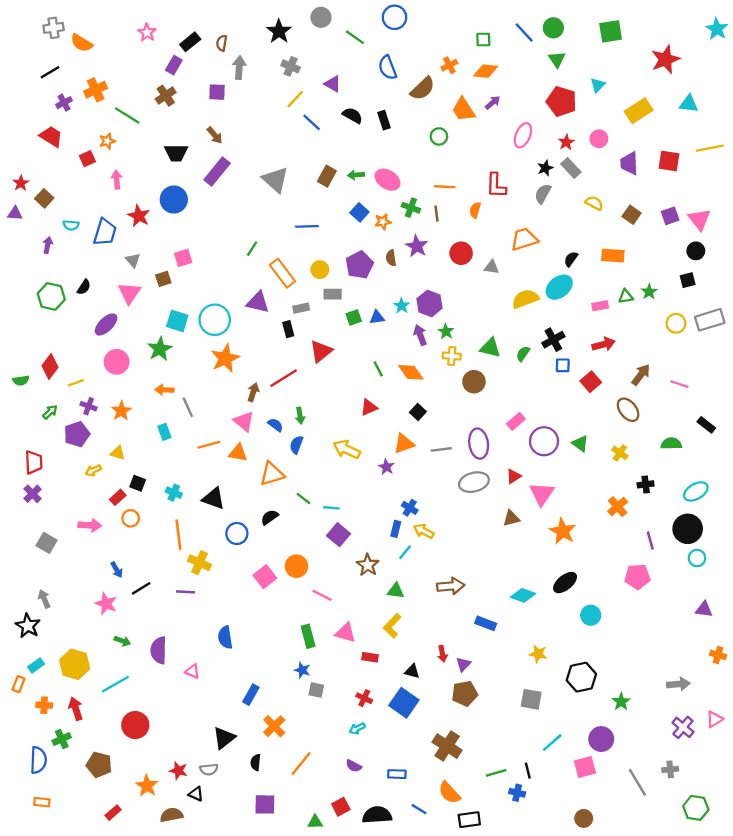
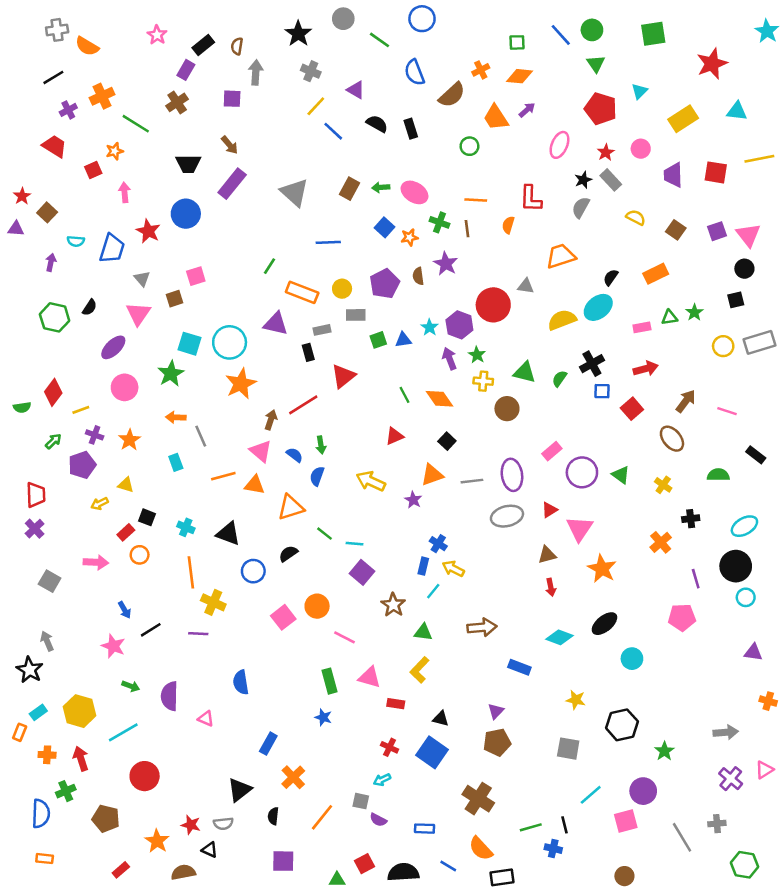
red circle: (461, 253) -> (493, 305), moved, size x1.4
orange rectangle: (613, 256) -> (656, 274), turned -30
orange rectangle: (282, 273) -> (302, 292), turned -32
red arrow: (442, 654) -> (551, 587), moved
gray square: (316, 690) -> (361, 801), moved

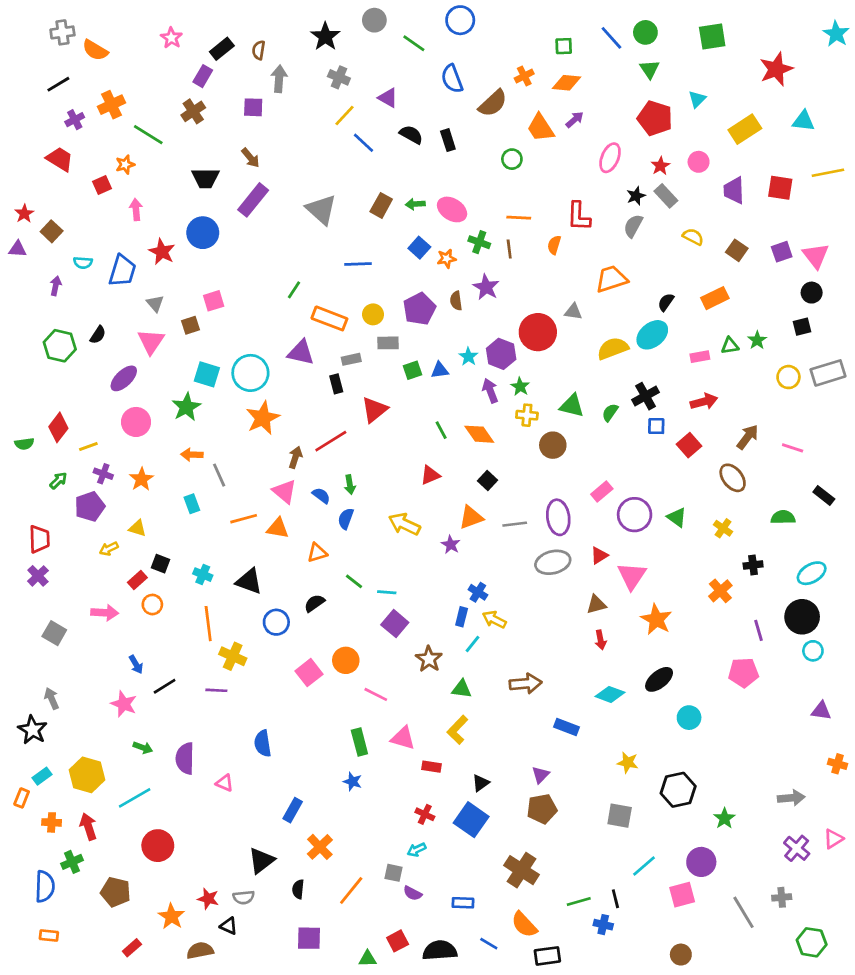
orange triangle: (291, 507) -> (317, 553), size x0.7
black triangle: (441, 719) -> (481, 783), turned -49

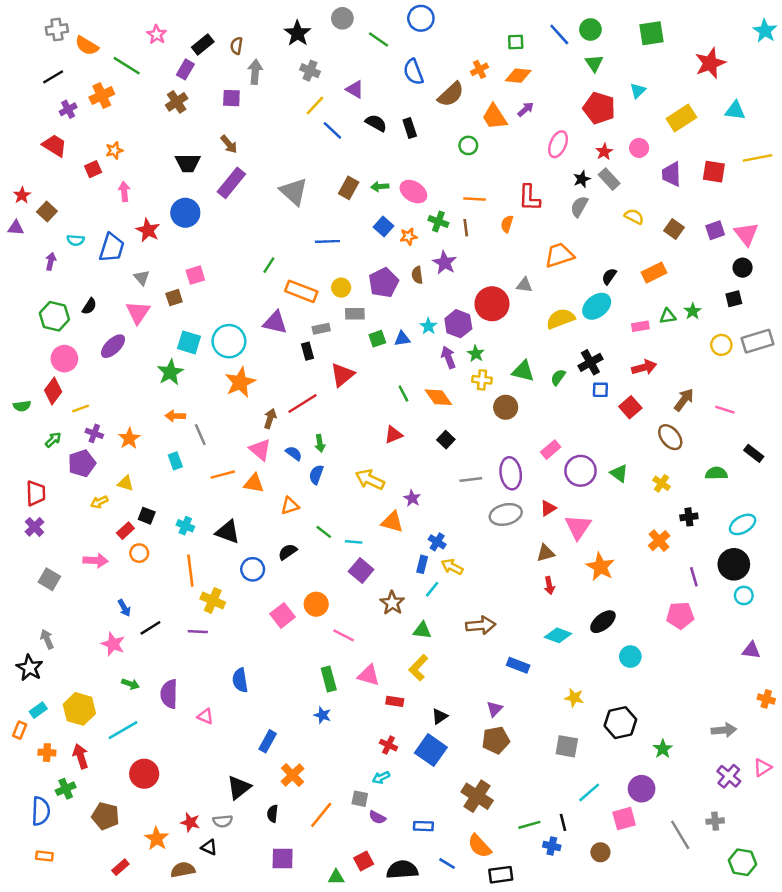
green line: (148, 135) -> (127, 66), moved
pink circle: (136, 422) -> (64, 359), moved
orange triangle: (471, 517) -> (392, 522), moved, turned 35
brown circle: (681, 955) -> (600, 852), moved

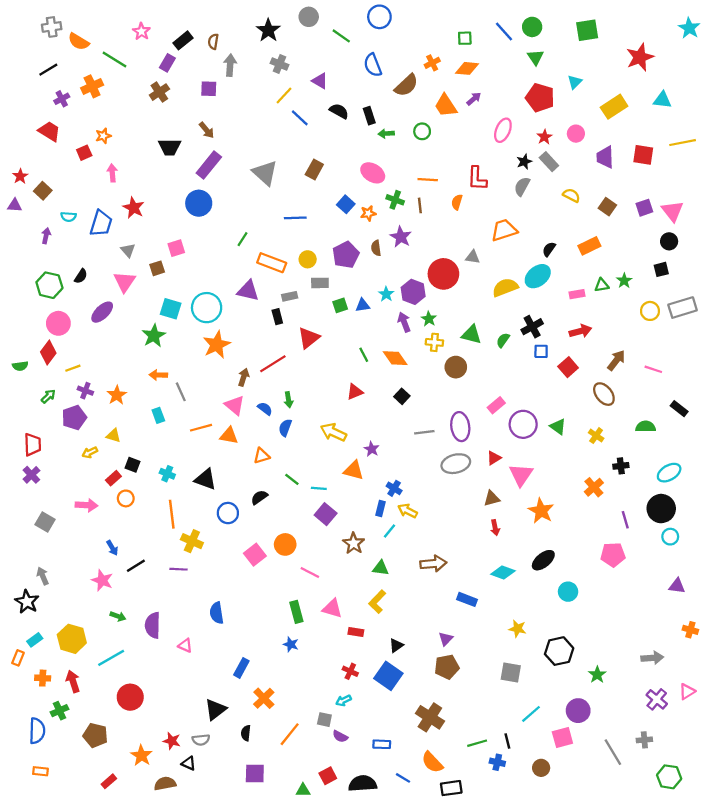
green arrow: (380, 187) -> (386, 134), moved
blue circle: (185, 213) -> (199, 203), moved

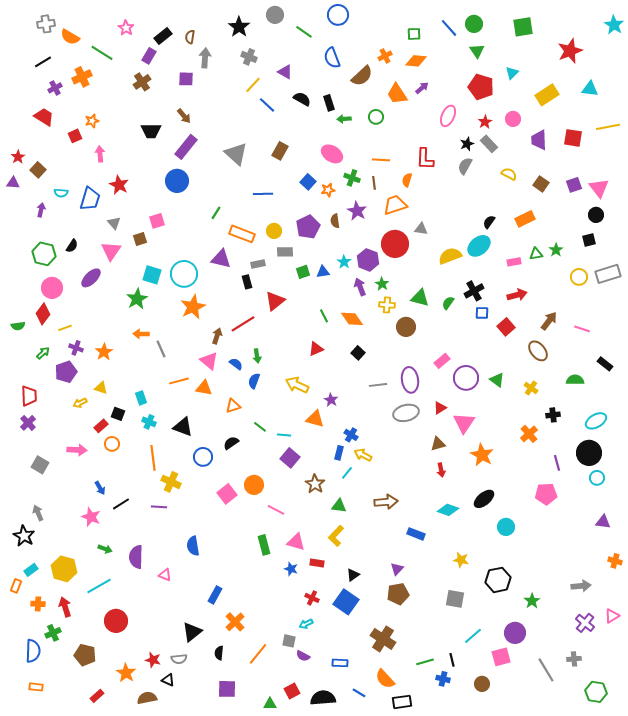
orange trapezoid: (504, 230) -> (395, 205), moved
cyan rectangle: (158, 415) -> (141, 398), moved
blue star: (291, 644) -> (291, 569), moved

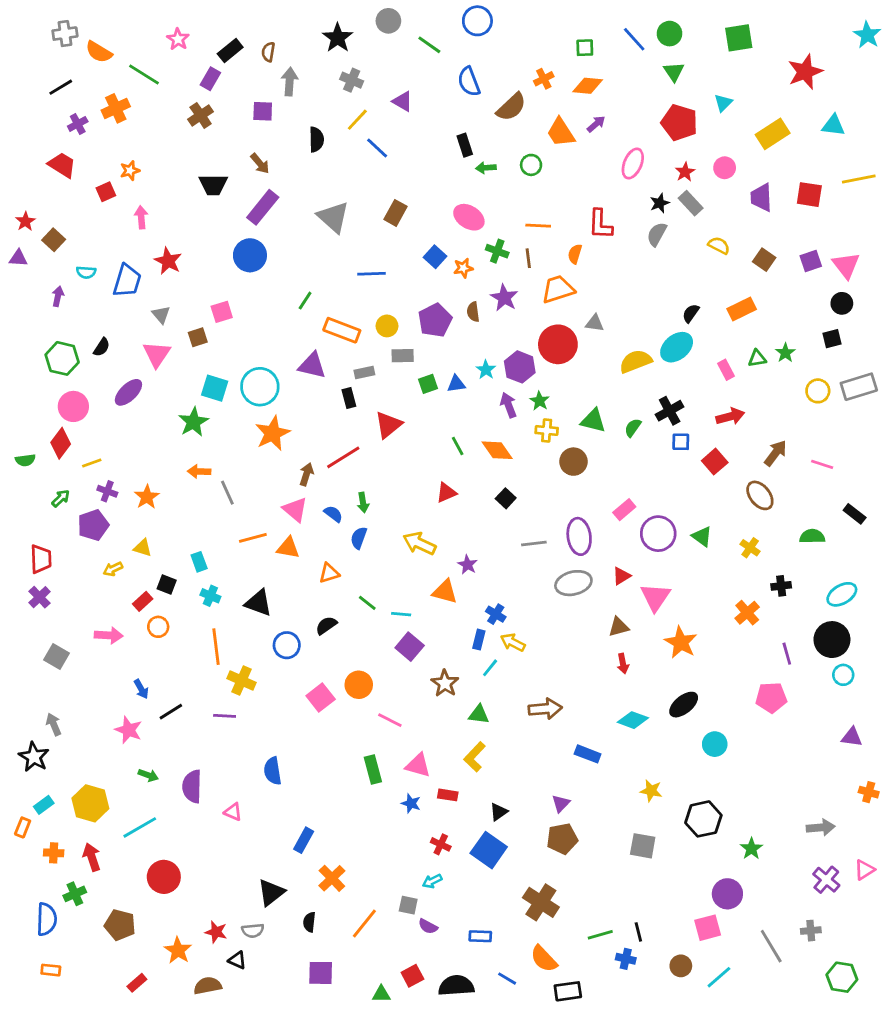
black semicircle: (302, 99) -> (316, 139), moved, turned 60
pink rectangle: (514, 262) -> (726, 370), turned 72
cyan line: (473, 636) -> (719, 977), moved

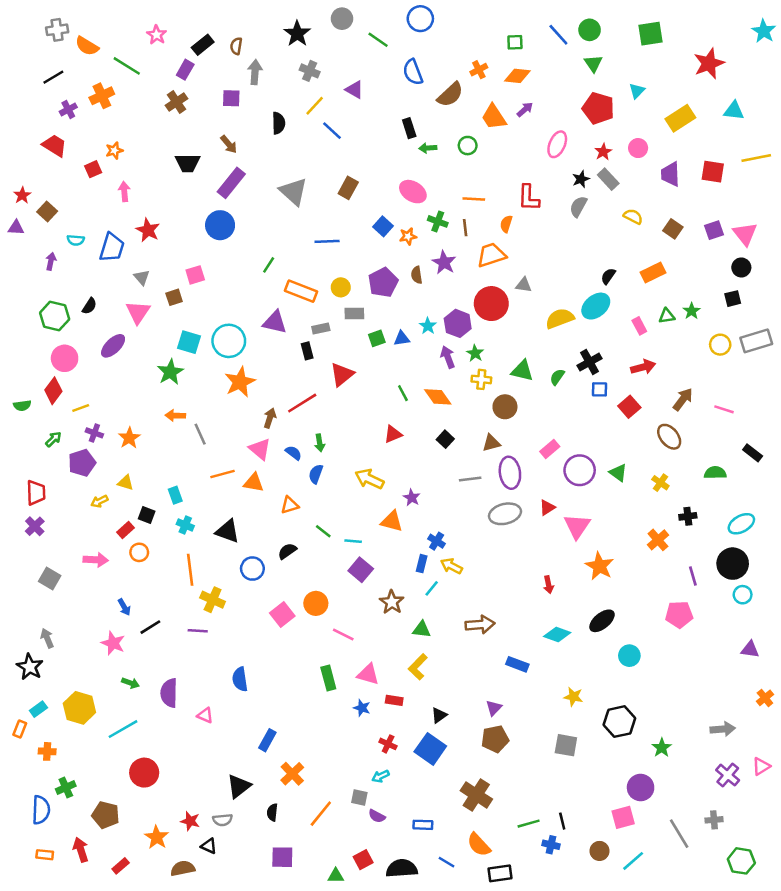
brown triangle: (619, 627) -> (491, 443), moved
orange cross: (869, 792) -> (765, 698), turned 35
red arrow: (92, 857) -> (81, 850), moved

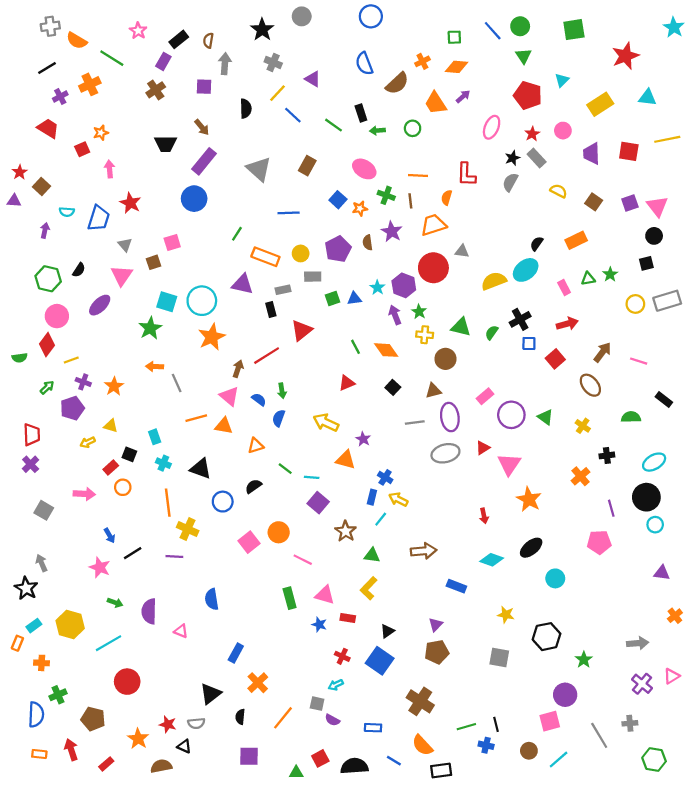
green line: (378, 40) -> (334, 125), moved

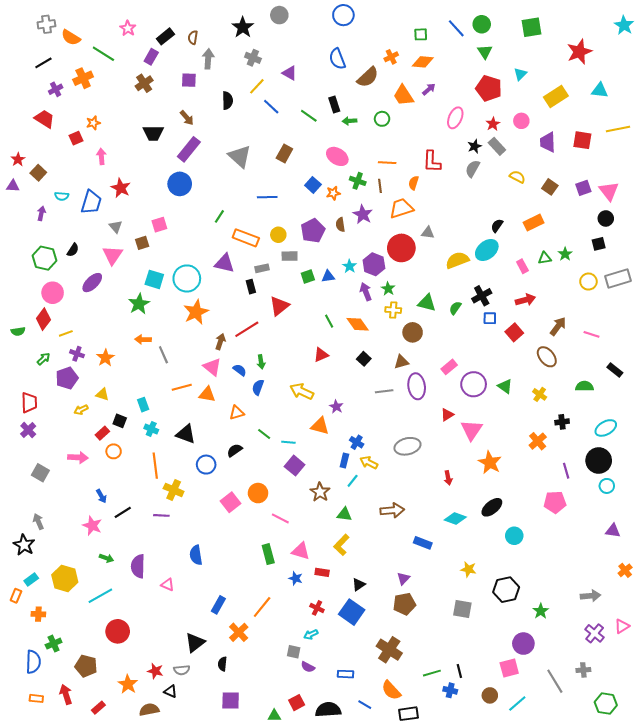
gray ellipse: (445, 453) -> (407, 446), moved
orange line: (283, 718) -> (262, 607), moved

